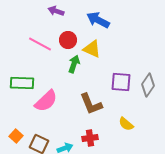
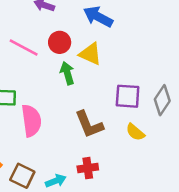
green arrow: (74, 64) -> (67, 73), turned -36
pink semicircle: (46, 101) -> (31, 121), turned -55
yellow semicircle: (126, 124) -> (135, 132), moved

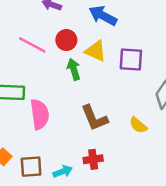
purple square: (128, 96) -> (131, 59), moved
brown square: (22, 176) -> (31, 167), turned -30

